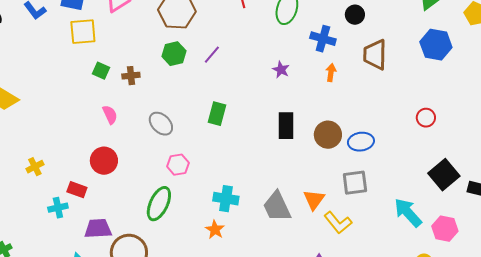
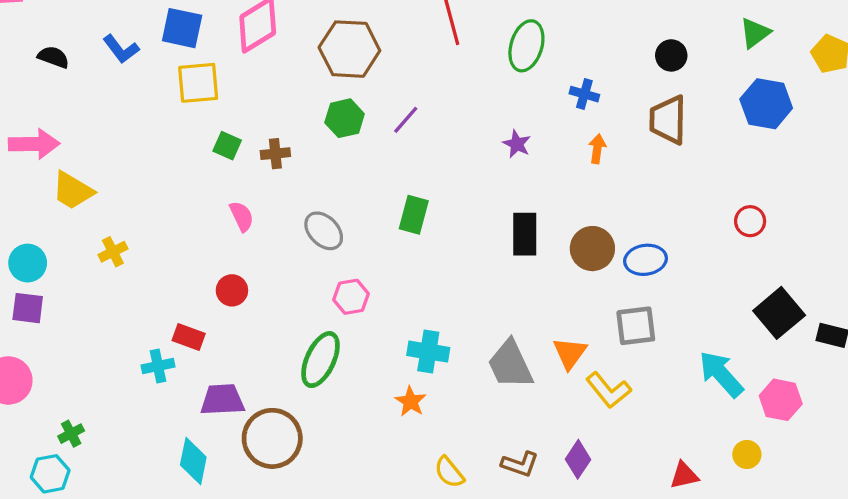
black circle: (355, 15) -> (671, 55), moved
blue cross: (323, 39) -> (584, 94), size x0.7
red circle: (104, 161) -> (232, 290), size x0.7
yellow cross: (35, 167) -> (113, 252), moved

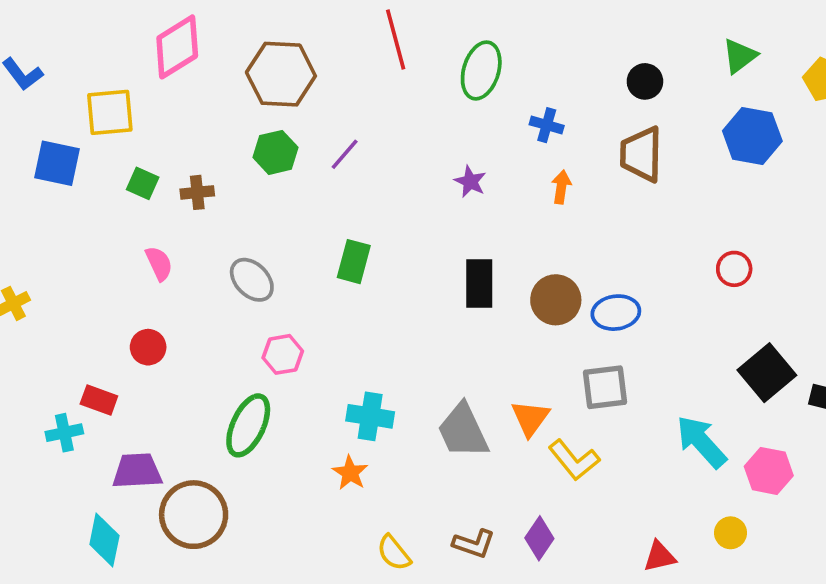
blue square: (182, 28) -> (57, 163), moved

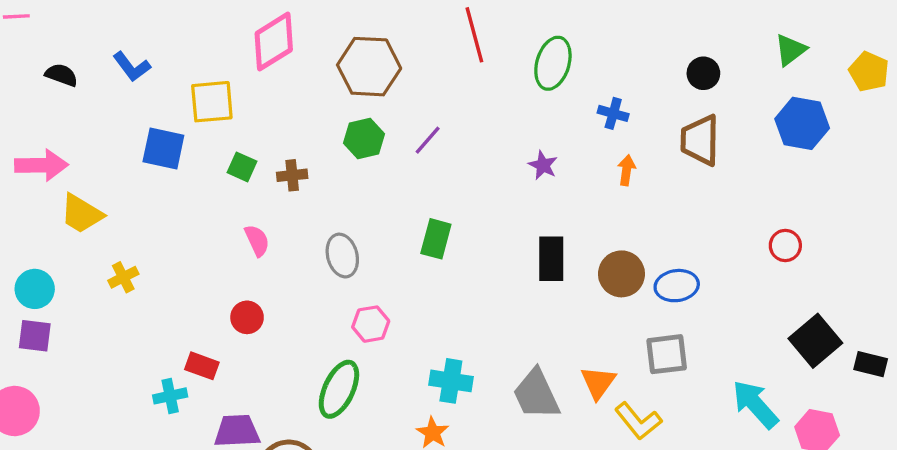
gray ellipse: (252, 280) -> (342, 256), turned 30

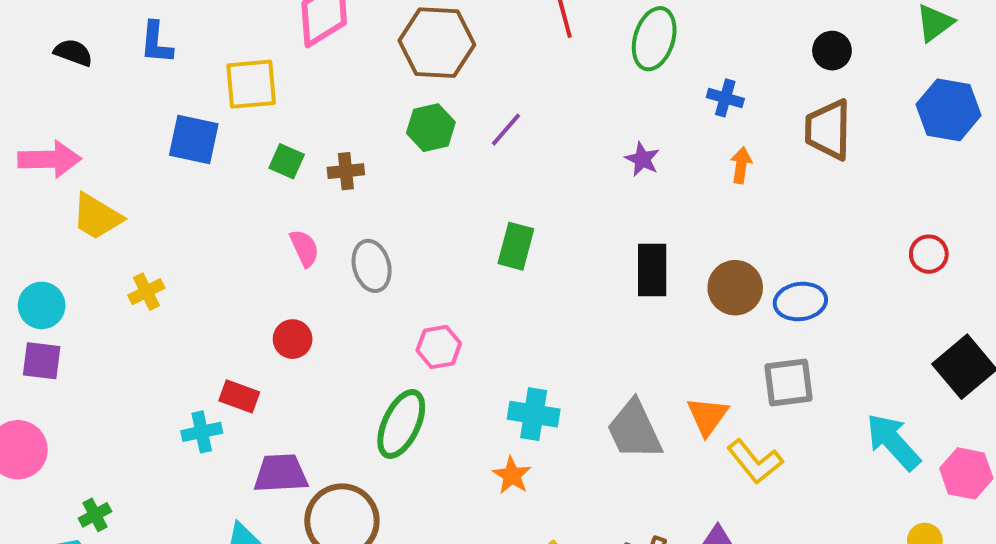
blue L-shape: (132, 67) -> (156, 43), turned 42
gray ellipse: (342, 256) -> (372, 266), moved

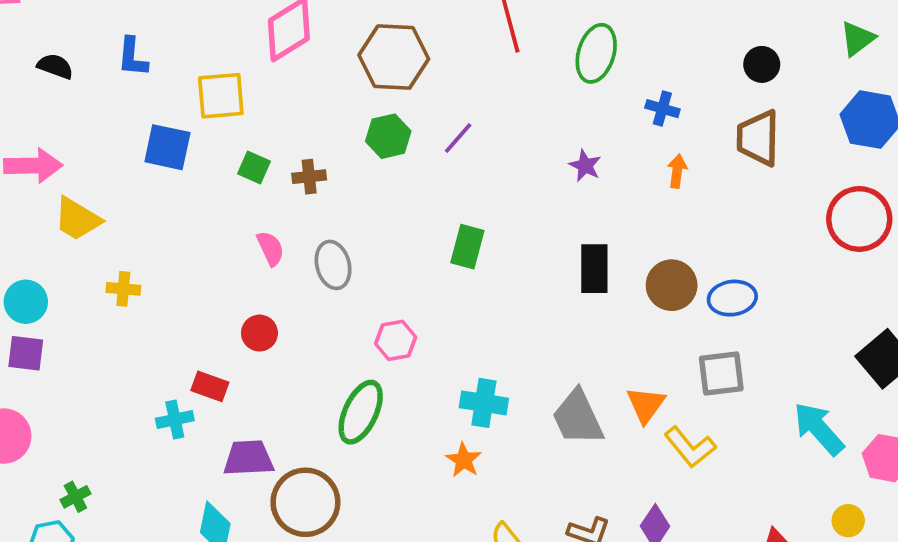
red circle: (929, 254) -> (859, 219), moved, size x1.8
yellow cross: (146, 292) -> (123, 289), turned 32

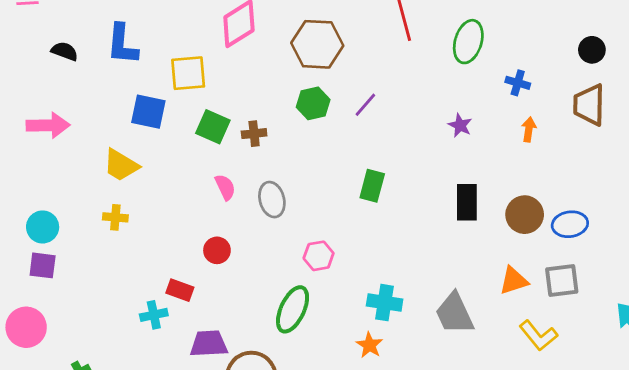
blue L-shape: (133, 57) -> (122, 44), size x1.4
green square: (254, 167) -> (213, 127), size x1.4
yellow trapezoid: (77, 219) -> (121, 165), moved
orange triangle: (646, 405) -> (514, 281), moved, turned 36

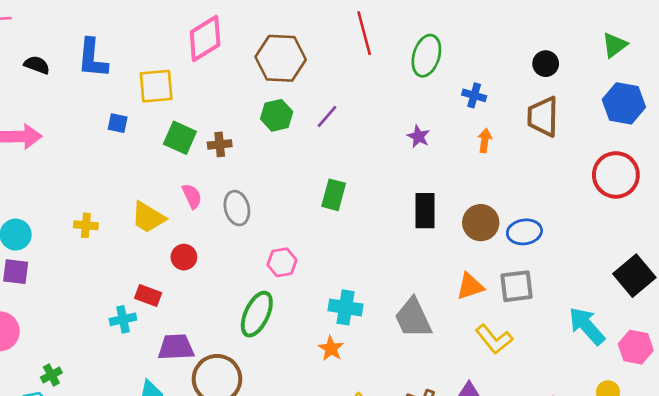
blue square: (148, 112) -> (118, 123), size x0.6
yellow trapezoid: (121, 165) -> (148, 217), moved

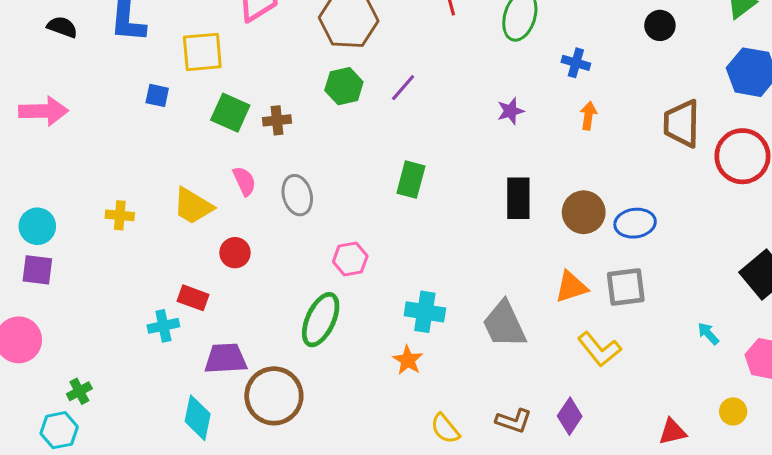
brown trapezoid: (543, 117) -> (682, 124), moved
purple star: (418, 136) -> (511, 111), turned 30
cyan arrow: (587, 326) -> (708, 334), size x0.5

